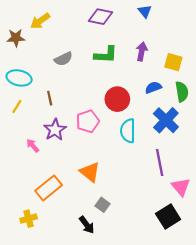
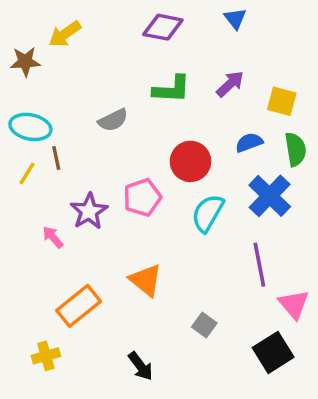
purple arrow: (142, 52) -> (230, 84), turned 36
gray semicircle: (63, 59) -> (113, 120), moved
brown line: (50, 98) -> (56, 158), moved
cyan semicircle: (128, 131) -> (208, 213), turned 30
gray square: (103, 205) -> (204, 325), moved

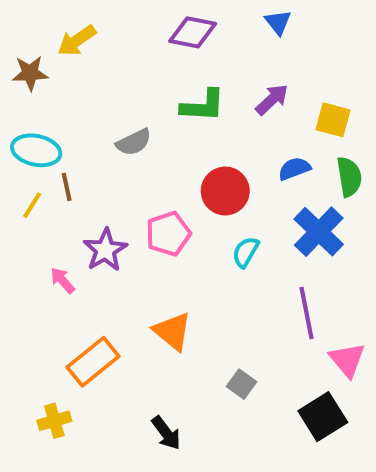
cyan semicircle: (208, 213) -> (246, 252), size x0.7

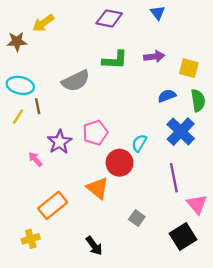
purple arrow: (272, 100) -> (154, 57), turned 36
gray semicircle: (134, 142) -> (76, 81), size x1.4
red circle: (225, 191) -> (120, 163), moved

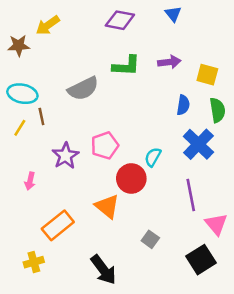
blue semicircle: (167, 96) -> (183, 105), turned 120
pink arrow: (35, 159) -> (30, 181), moved, turned -126
black arrow: (94, 246) -> (103, 270), size x1.4

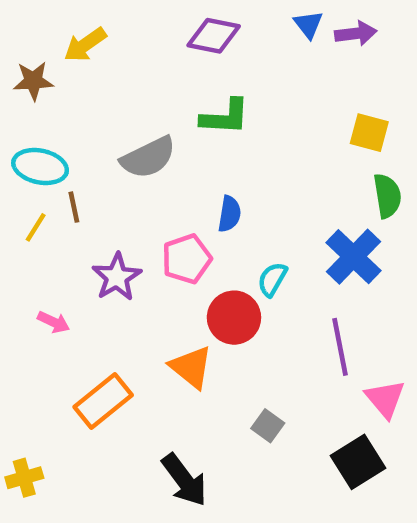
purple arrow: (169, 62) -> (356, 33), moved
blue semicircle: (183, 105) -> (229, 214), moved
pink arrow: (30, 181) -> (54, 322), turned -78
yellow cross: (34, 262) -> (24, 478), moved

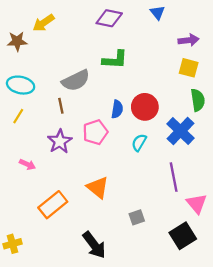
purple arrow: (356, 33) -> (189, 40), moved
brown line: (74, 207) -> (61, 106), moved
red circle: (234, 318) -> (145, 107), moved
gray square: (268, 426) -> (137, 217), turned 35

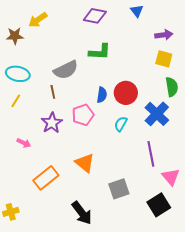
gray square: (137, 217) -> (119, 189), size x1.5

